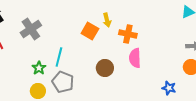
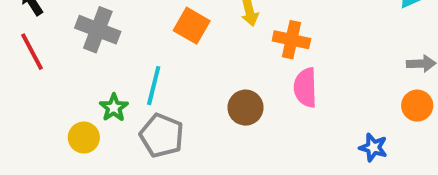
gray cross: (31, 29) -> (98, 30), turned -35
orange square: (90, 31) -> (192, 26), moved
yellow circle: (38, 91) -> (84, 138), moved

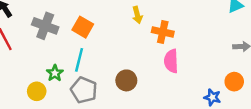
orange square: (192, 26) -> (83, 27), moved
orange circle: (417, 106) -> (234, 82), moved
brown circle: (246, 108) -> (126, 80), moved

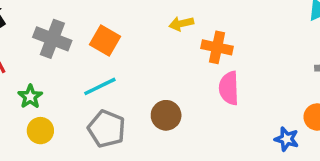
yellow arrow: (137, 15) -> (181, 24), turned 91
cyan line: (79, 60) -> (100, 86), turned 50
green star: (55, 73) -> (30, 97), moved

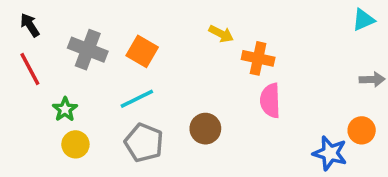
yellow arrow: (181, 24) -> (221, 34), turned -140
blue star: (287, 139) -> (330, 153), size x1.4

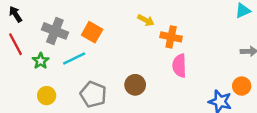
cyan line: (137, 99) -> (74, 58), moved
green star: (65, 109) -> (41, 61), moved

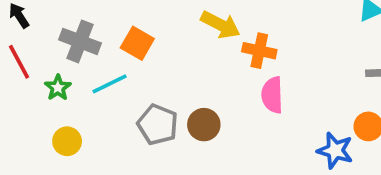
yellow arrow: (146, 20) -> (220, 25), size x1.5
gray pentagon: (93, 94) -> (158, 125), moved

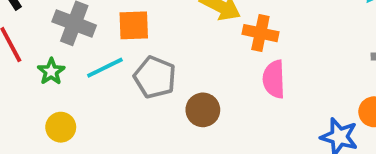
orange square: (137, 43) -> (134, 25), turned -32
gray pentagon: (158, 125) -> (155, 77), moved

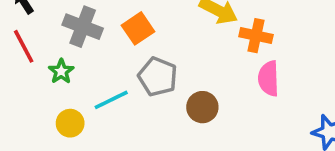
orange square: (134, 25) -> (138, 28), turned -32
cyan line: (105, 68) -> (111, 100), moved

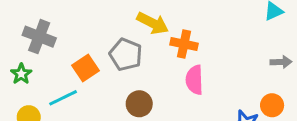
orange square: (138, 28) -> (85, 68), moved
gray pentagon: (158, 77) -> (126, 54), moved

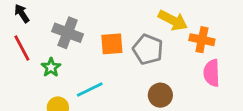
orange square: (85, 68) -> (112, 44), moved, turned 30

